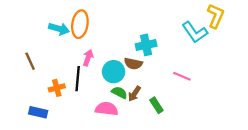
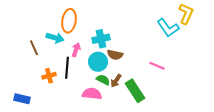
cyan arrow: (59, 29) -> (55, 38), moved
cyan cross: (146, 45) -> (101, 39), moved
brown line: (30, 61) -> (34, 48), moved
green rectangle: (156, 105) -> (135, 91), size x1.6
blue rectangle: (38, 112) -> (22, 99), moved

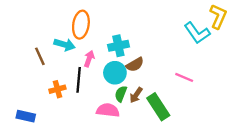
brown semicircle: (115, 55) -> (135, 65), turned -42
green semicircle: (103, 80) -> (121, 94), turned -96

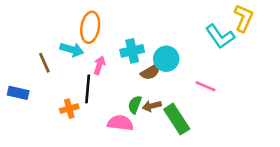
cyan circle: (115, 73) -> (166, 59), moved
orange cross: (57, 89) -> (69, 109), moved
brown arrow: (136, 95) -> (152, 106), turned 42
blue rectangle: (26, 116) -> (18, 93), moved

